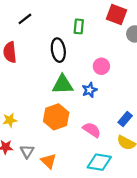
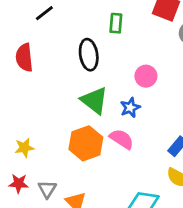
green triangle: (63, 85) -> (94, 100), turned 40
pink semicircle: (92, 130) -> (122, 139), moved

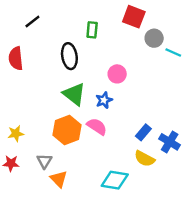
gray triangle: (47, 189) -> (44, 161), moved

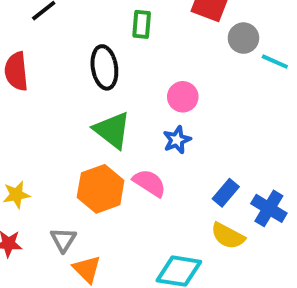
blue star: (104, 100) -> (177, 140), moved

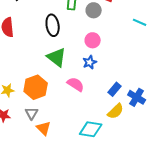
gray circle: (243, 38) -> (94, 10), moved
orange hexagon: (101, 189) -> (36, 87), moved
yellow semicircle: (228, 236) -> (116, 111), turned -72

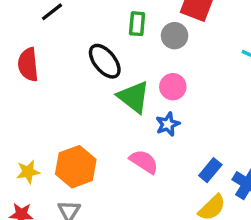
black ellipse: (53, 25) -> (105, 61), turned -30
green triangle: (57, 57) -> (134, 97), moved

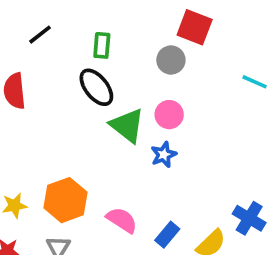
green rectangle: (137, 24) -> (102, 45), moved
pink semicircle: (144, 162) -> (122, 220), moved
blue rectangle: (210, 170) -> (167, 235), moved

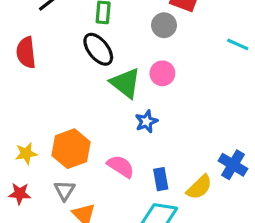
blue star: (164, 155) -> (146, 121), moved
blue rectangle: (167, 235) -> (161, 179), turned -50

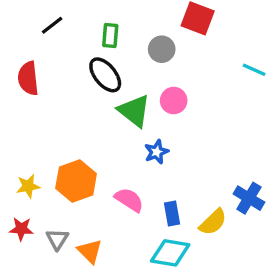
gray circle: (164, 25) -> (162, 49), moved
gray triangle: (65, 190) -> (57, 239), moved

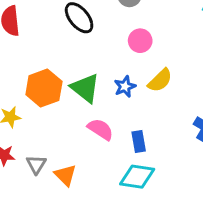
green triangle: (134, 111) -> (85, 88), moved
orange hexagon: (76, 181) -> (44, 88), moved
yellow semicircle: (213, 222) -> (160, 80), moved

